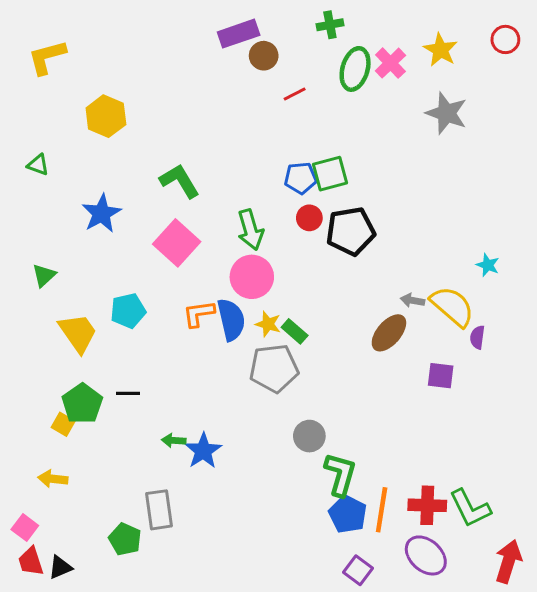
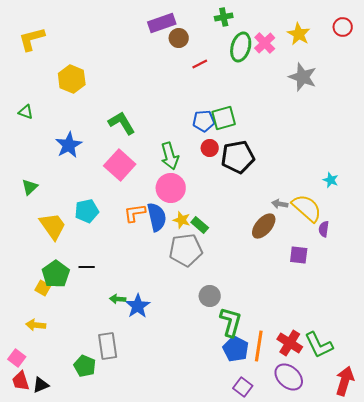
red cross: (427, 505) -> (290, 343), turned 30

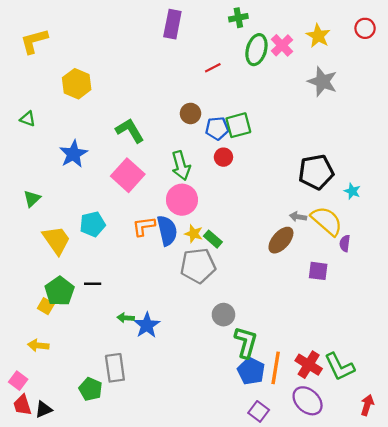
purple rectangle: (162, 23) -> (172, 24), turned -60
brown circle: (179, 38) -> (190, 113), moved
black pentagon: (238, 157) -> (316, 172), moved
red arrow: (345, 381) -> (367, 405), size x0.7

